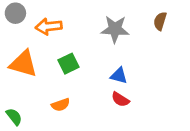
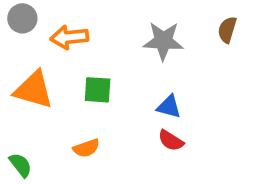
green square: (69, 64) -> (98, 90), turned 30

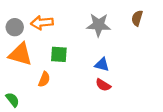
gray circle: (22, 18) -> (15, 27), moved
orange semicircle: (86, 148) -> (44, 79), moved, turned -49

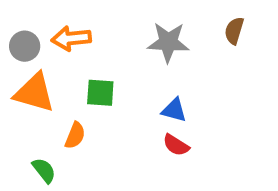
green semicircle: (12, 100) -> (44, 170), moved

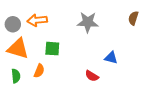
brown semicircle: (234, 31) -> (133, 18), moved
blue triangle: (174, 110) -> (111, 58), moved
green semicircle: (44, 170) -> (16, 76), moved, turned 32

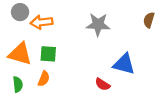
gray circle: (13, 24) -> (20, 12), moved
green square: (52, 49) -> (48, 54), moved
blue triangle: (111, 58) -> (124, 64), size x1.5

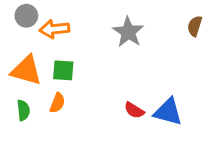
gray star: (98, 24) -> (128, 32), turned 30
blue triangle: (124, 64) -> (168, 112), moved

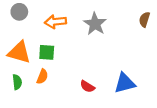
orange arrow: (54, 29) -> (56, 22), moved
red semicircle: (134, 110) -> (87, 86), moved
blue triangle: (168, 112) -> (125, 83), turned -30

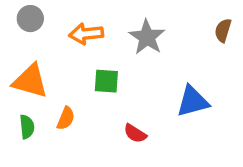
green square: (47, 52) -> (106, 81), moved
blue triangle: (125, 83) -> (193, 101), moved

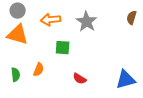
orange triangle: (30, 81) -> (18, 35), moved
blue triangle: (193, 101) -> (126, 80), moved

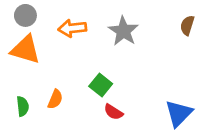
green square: (63, 48) -> (101, 85), moved, turned 35
blue triangle: (126, 80) -> (179, 113), turned -30

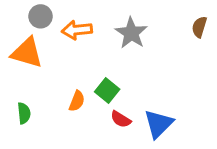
gray circle: (25, 15) -> (41, 16), moved
orange semicircle: (55, 99) -> (77, 101), moved
blue triangle: (179, 113) -> (159, 124), moved

